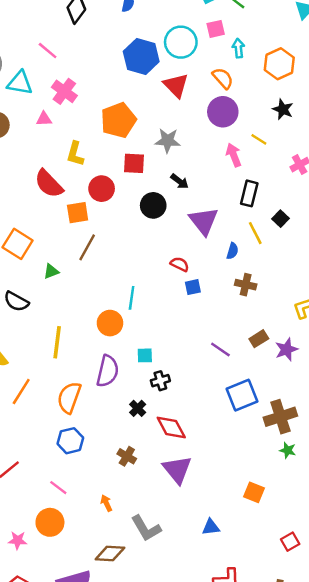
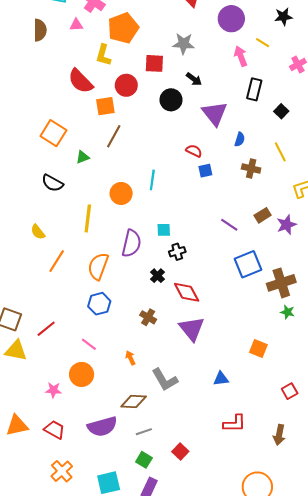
black star: (283, 109) -> (283, 17), turned -30
orange pentagon: (118, 120) -> (123, 28), moved
yellow line: (255, 233) -> (280, 152), moved
orange circle: (110, 323) -> (121, 193), moved

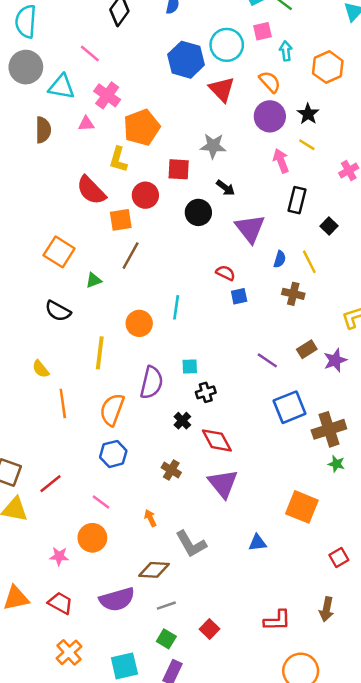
black star: (283, 17) -> (308, 114), moved, turned -30
yellow line: (280, 152) -> (309, 262), moved
orange line: (57, 261) -> (63, 403), turned -40
orange square: (258, 348) -> (302, 507), size x1.5
red L-shape: (234, 423) -> (277, 620), moved

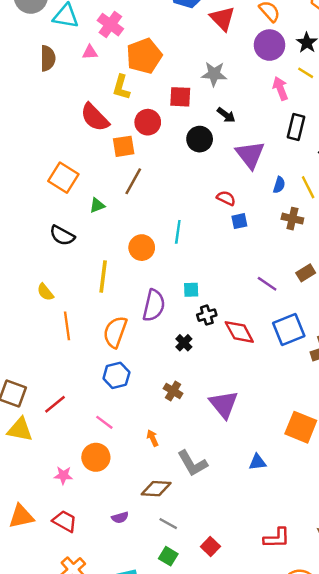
red diamond: (217, 440) -> (239, 332), moved
purple semicircle: (117, 599) -> (120, 518), size x0.5
gray line: (166, 606) -> (168, 524), turned 48

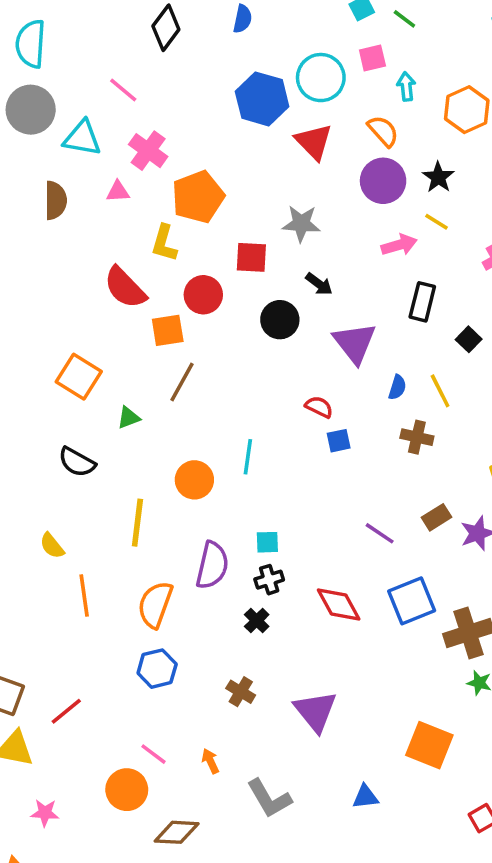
pink arrow: (280, 88) -> (399, 245), turned 95
black cross: (207, 315) -> (269, 580), moved
pink line: (104, 422) -> (153, 754), moved
pink star: (63, 475) -> (45, 813), moved
brown diamond: (156, 489) -> (177, 832), moved

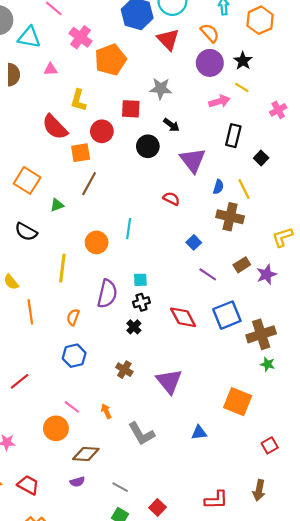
pink cross: (148, 151) -> (81, 37), moved
orange pentagon: (198, 197) -> (110, 60), moved
brown cross: (417, 437) -> (230, 217), size x1.4
blue square: (339, 441) -> (194, 242), moved, turned -32
orange semicircle: (155, 604) -> (73, 317), size x0.6

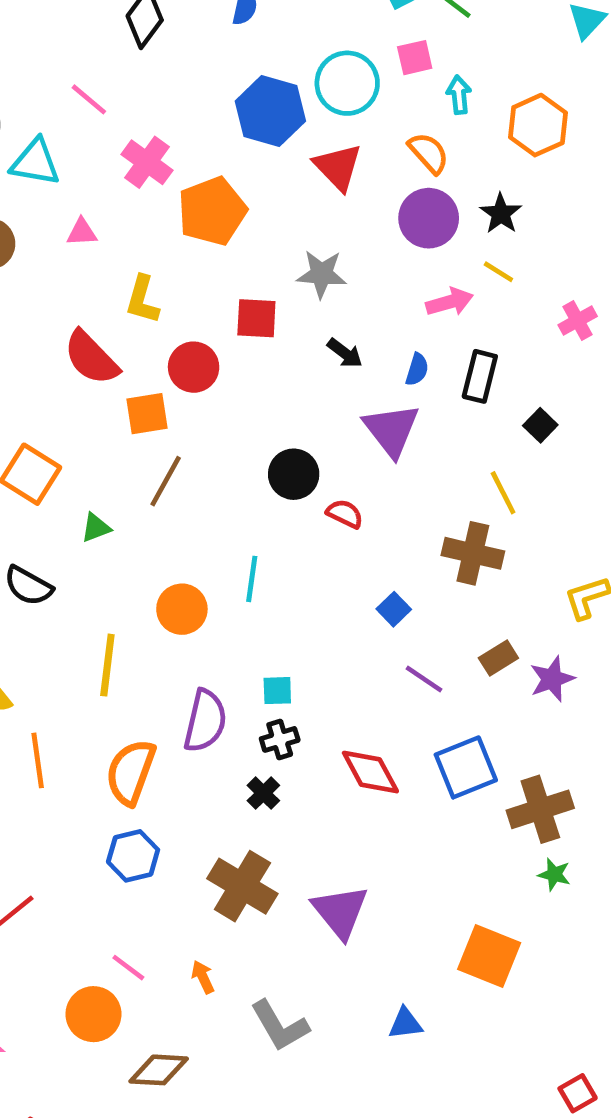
black circle: (148, 146) -> (294, 474), moved
blue semicircle: (218, 187) -> (417, 369), moved
orange semicircle: (73, 317) -> (131, 772), size x1.8
brown cross: (124, 370) -> (242, 886), size x1.8
red square: (270, 445) -> (578, 1093), moved

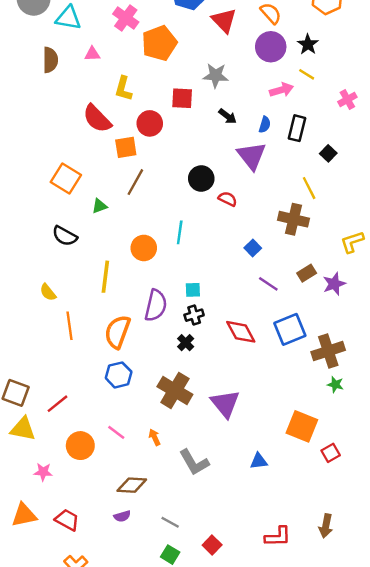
orange circle: (93, 1014) -> (80, 446), moved
red square: (578, 1093) -> (331, 453), moved

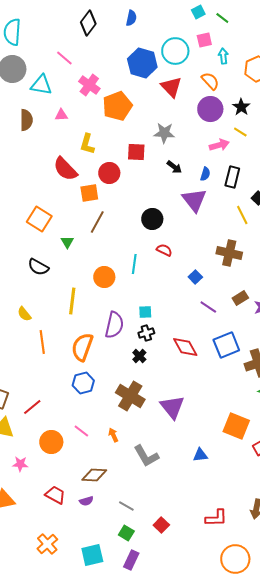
yellow line: (309, 188) -> (242, 215), moved
red semicircle: (228, 199) -> (164, 250), moved
green triangle: (99, 206) -> (67, 242), turned -40
red trapezoid: (67, 520) -> (55, 495), moved

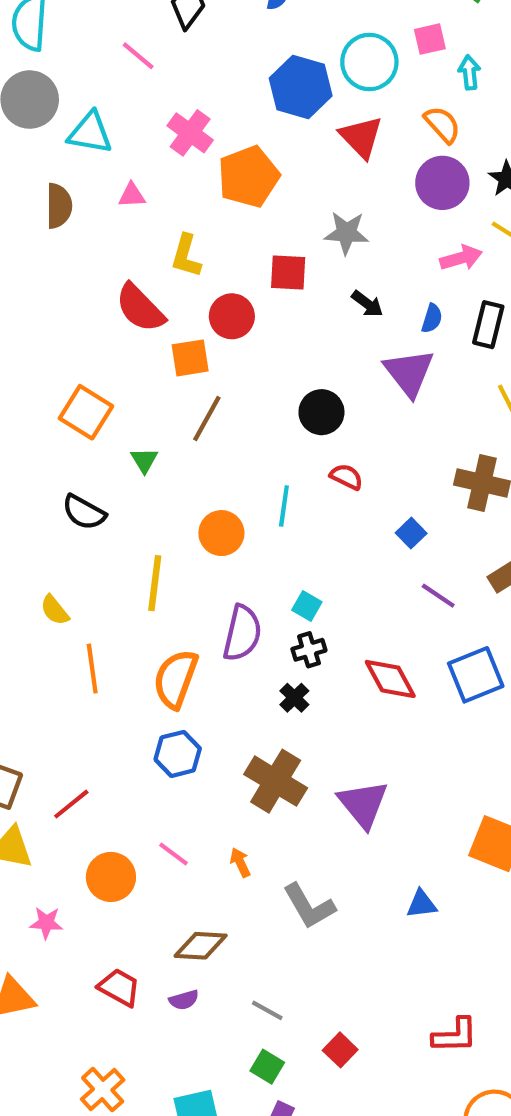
pink line: (64, 58) -> (138, 56), moved
cyan square: (145, 312) -> (307, 606), turned 32

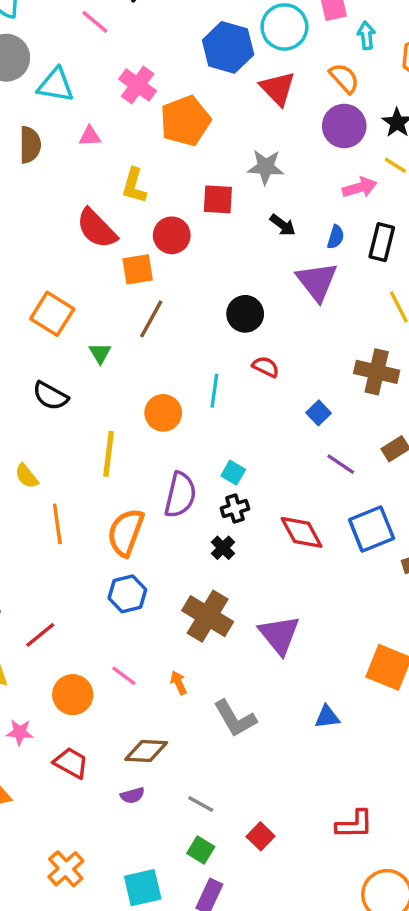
red trapezoid: (119, 987) -> (71, 763), moved

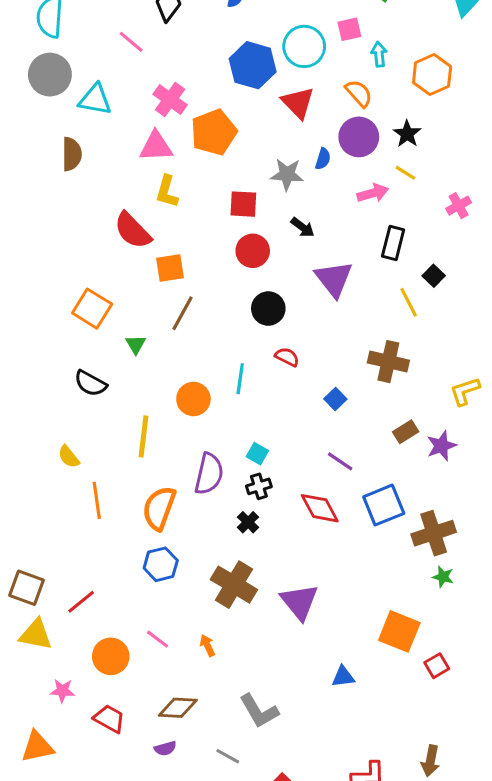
pink triangle: (90, 136) -> (156, 146), moved, size x1.6
red circle: (172, 235) -> (253, 251), moved
blue semicircle: (336, 237) -> (323, 159), moved
purple line: (341, 464) -> (340, 461), moved
gray L-shape: (235, 719) -> (259, 711), moved

